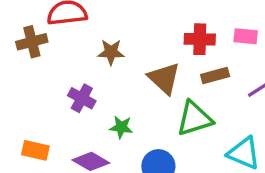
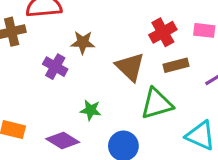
red cross: (200, 39) -> (163, 32), turned -32
purple cross: (82, 98) -> (55, 67), moved

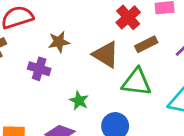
green triangle: (157, 104) -> (137, 82), turned 36
green star: (91, 110) -> (79, 101), turned 30

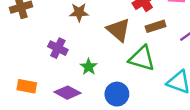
purple cross: (39, 69) -> (58, 48), moved

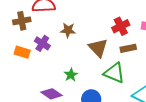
purple cross: (58, 48) -> (42, 43), moved
orange rectangle: (27, 86) -> (22, 52), moved

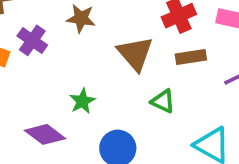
green triangle: (114, 73) -> (163, 101), size x0.6

